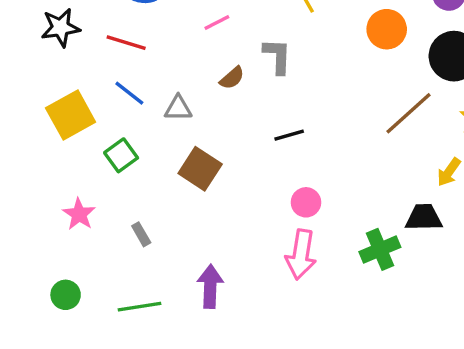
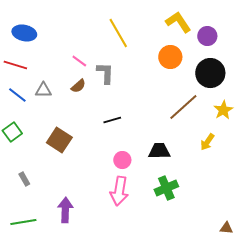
pink line: (217, 22) -> (79, 61), moved, turned 63
gray triangle: (178, 108) -> (43, 90), moved
black trapezoid: (424, 217) -> (159, 151), moved

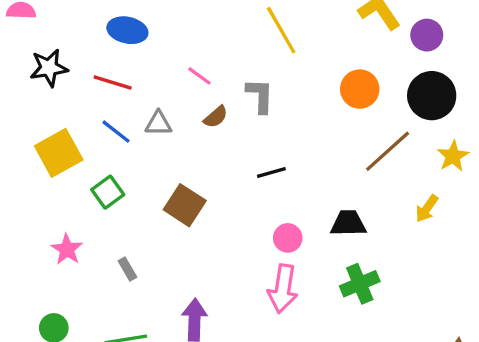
orange circle: (170, 57) -> (360, 89), moved
pink line: (79, 61) -> (199, 76), moved

